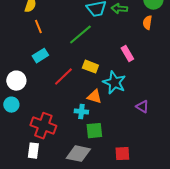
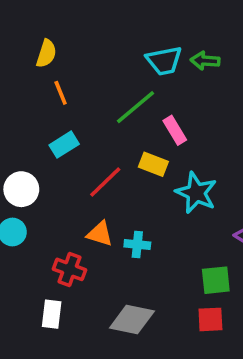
pink rectangle: (127, 54) -> (175, 130), moved
orange triangle: (94, 97) -> (100, 234), moved
red cross: (43, 126) -> (69, 269), size x0.7
green square: (94, 131) -> (216, 280), moved

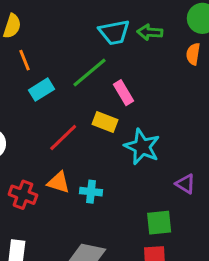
cyan rectangle: (64, 145) -> (42, 90), moved
red cross: (69, 269) -> (23, 195), moved

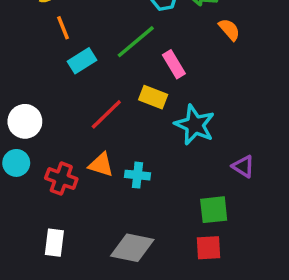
orange semicircle: (193, 54) -> (229, 30), moved, turned 130

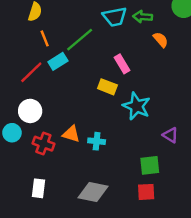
green line: (136, 42) -> (80, 40), moved
red line: (106, 114) -> (31, 72), moved
white circle: (25, 121) -> (30, 111), moved

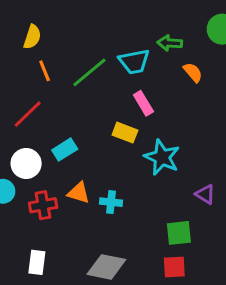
cyan trapezoid: (115, 17) -> (134, 62), moved
cyan rectangle: (58, 61) -> (65, 150), moved
red cross: (43, 144) -> (43, 205), turned -30

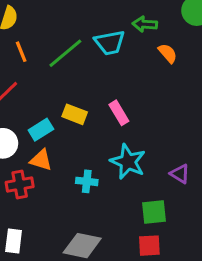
pink rectangle: (143, 103) -> (119, 113), moved
yellow rectangle: (125, 133) -> (75, 114), moved
cyan star: (162, 157) -> (128, 162), moved
orange triangle: (79, 193) -> (41, 160), moved

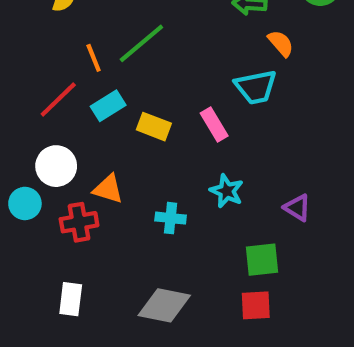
cyan trapezoid: (110, 43) -> (256, 87), moved
orange line: (21, 52) -> (94, 58), moved
cyan rectangle: (41, 130) -> (108, 106), moved
cyan star: (128, 162) -> (227, 191), size x0.7

